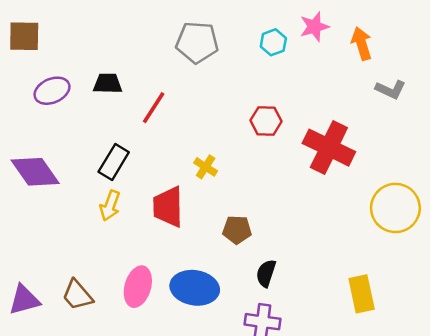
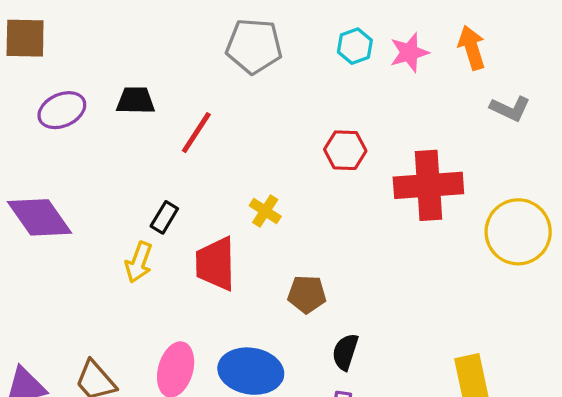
pink star: (314, 27) -> (409, 52), moved
red cross: (329, 148) -> (428, 185), turned -30
black rectangle: (114, 162) -> (164, 217), moved, size x0.7
yellow circle: (395, 208) -> (518, 232), moved

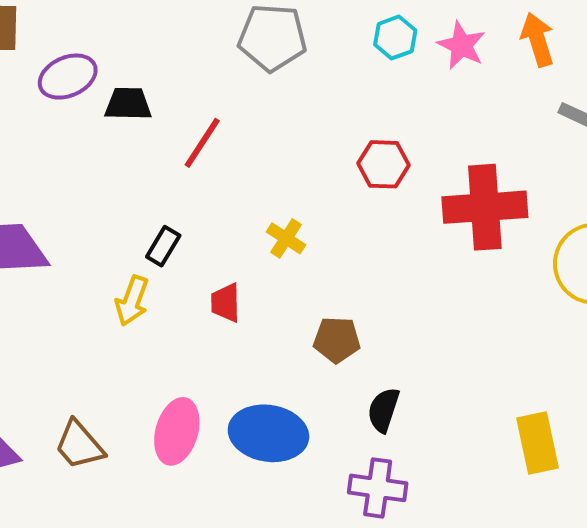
pink star: (409, 52) -> (461, 45), turned -30
purple ellipse: (62, 110) -> (68, 77), moved
red trapezoid: (216, 264) -> (226, 303), size x0.6

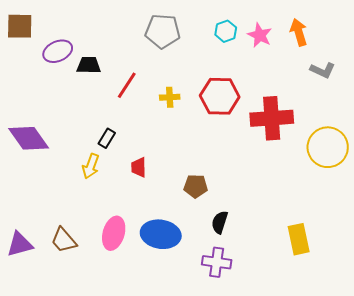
red hexagon: (383, 164) -> (220, 96), size x1.5
yellow cross: (286, 238) -> (170, 97), moved, turned -36

